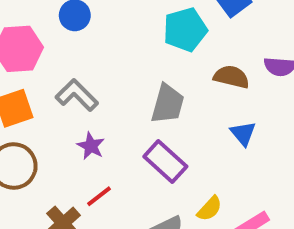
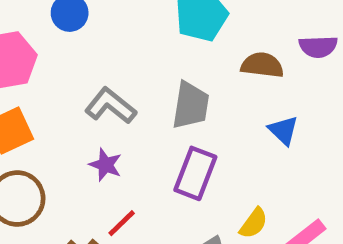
gray L-shape: (77, 95) -> (111, 106), moved
purple rectangle: (165, 161) -> (195, 173), turned 75

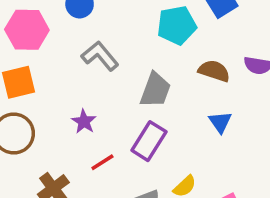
gray L-shape: (111, 106) -> (100, 56), moved
red line: (122, 223) -> (102, 162), moved

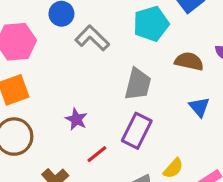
gray L-shape: (100, 56) -> (92, 38), moved

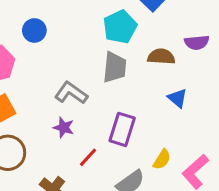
gray L-shape: (92, 38) -> (71, 93), moved
gray trapezoid: (138, 84) -> (115, 67), moved

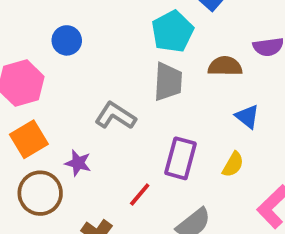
purple star: (64, 127) -> (78, 163), moved
yellow semicircle: (162, 159) -> (233, 164), moved

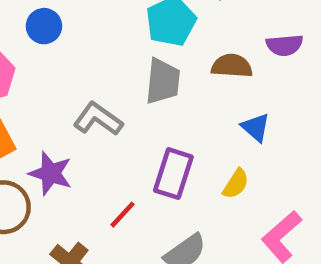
purple star: (78, 163) -> (51, 173), size x1.4

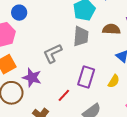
blue circle: (44, 26) -> (19, 13), moved
gray L-shape: (98, 119) -> (53, 53), turned -60

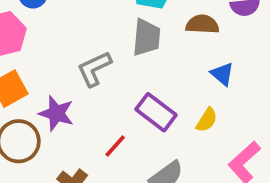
purple rectangle: (86, 77) -> (156, 112), turned -70

